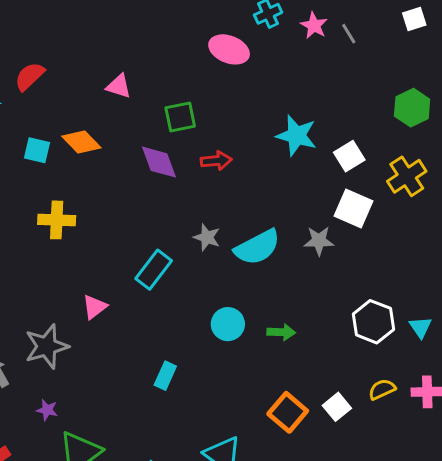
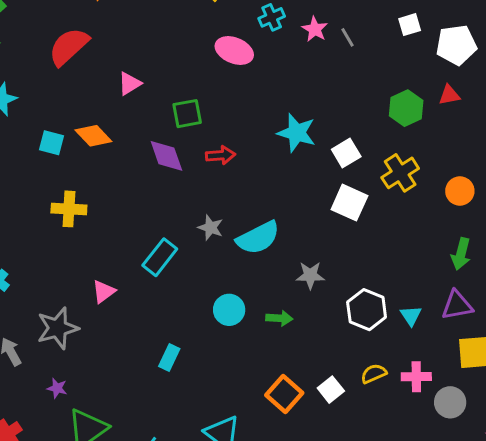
red semicircle: (30, 76) -> (69, 47), moved, size x1.4
pink triangle: (119, 86) -> (130, 84), turned -50
gray star: (319, 241) -> (310, 275), moved

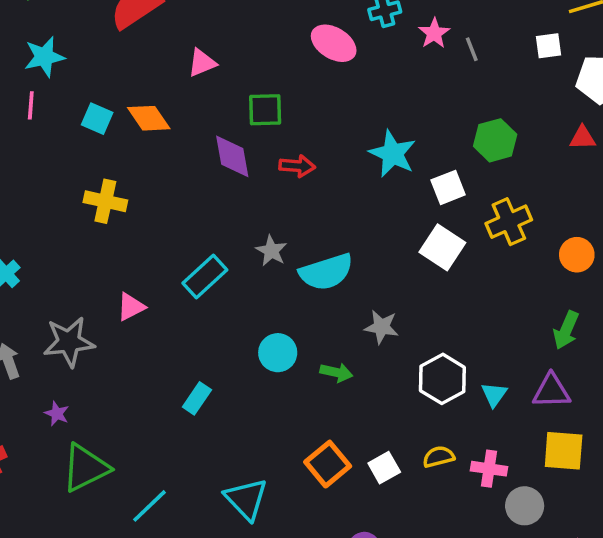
green hexagon: (406, 108) -> (495, 140), moved

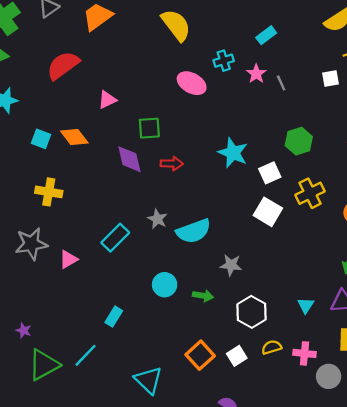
gray star: (69, 342) -> (31, 244), moved
white hexagon: (442, 379) -> (251, 312), moved
cyan line: (149, 506) -> (85, 355), moved

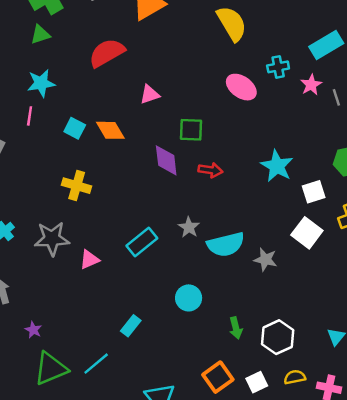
cyan rectangle: (266, 35) -> (326, 45), size x1.5
gray star: (231, 265) -> (265, 260), moved
green arrow: (203, 296) -> (236, 328), moved, turned 60

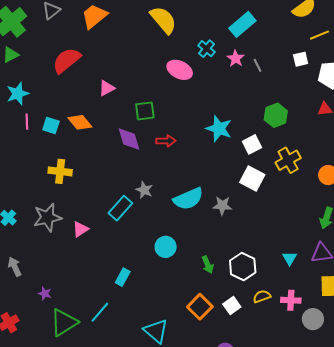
cyan cross: (278, 67) -> (206, 49), turned -30
pink line: (30, 116) -> (27, 122), moved
gray star: (189, 227) -> (144, 190), moved

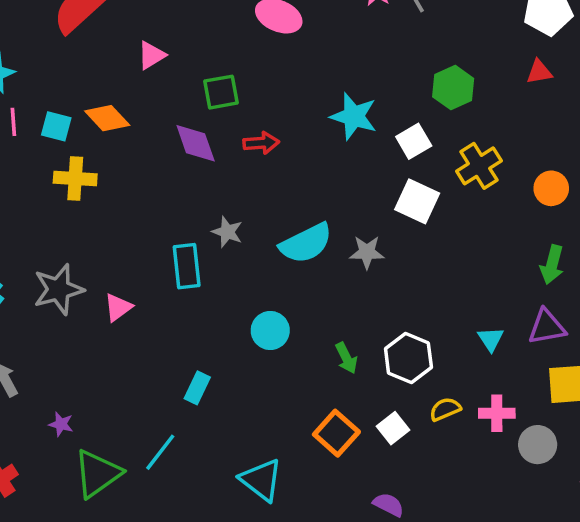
yellow cross: (60, 171) -> (75, 179), moved
cyan rectangle: (120, 208) -> (187, 266), turned -45

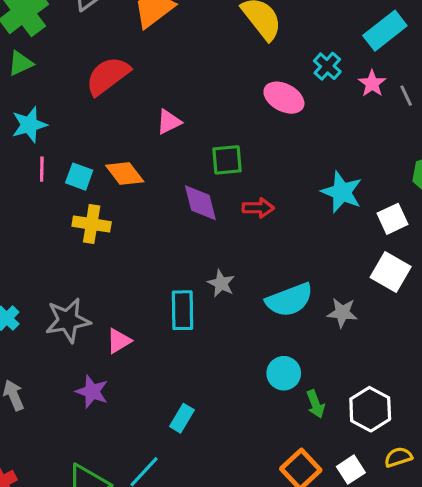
cyan circle: (270, 330) -> (284, 373), moved
purple star: (61, 424) -> (92, 392), moved, size x1.5

